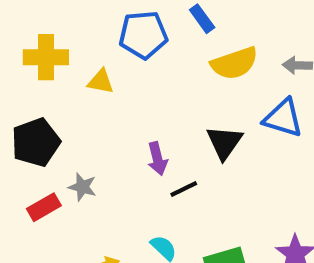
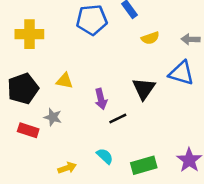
yellow semicircle: (235, 63) -> (150, 38), size x0.6
yellow triangle: (101, 81) -> (65, 81), moved
red rectangle: (44, 207) -> (28, 130), turned 48

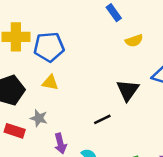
blue pentagon: (92, 20) -> (49, 47), moved
purple arrow: (101, 99) -> (60, 144), moved

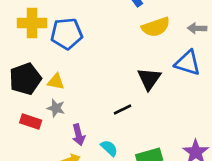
yellow semicircle: (134, 41) -> (156, 27), size x1.5
yellow triangle: (50, 83) -> (56, 82), moved

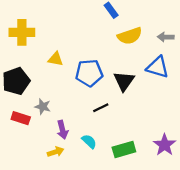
blue pentagon: (67, 34) -> (89, 73), moved
yellow triangle: (56, 82) -> (56, 59), moved

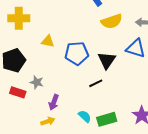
black line: (101, 108) -> (96, 83), moved
purple arrow: (62, 130) -> (54, 102), turned 35
cyan semicircle: (89, 141) -> (85, 116), moved

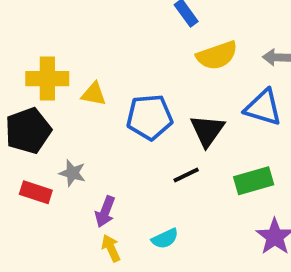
yellow cross: (19, 18) -> (47, 79), moved
cyan semicircle: (85, 116) -> (165, 239), turned 112
green rectangle: (107, 119) -> (254, 181), moved
yellow arrow: (48, 121) -> (111, 248), moved, turned -96

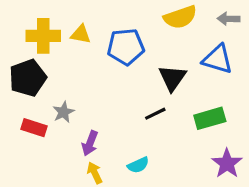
yellow triangle: (94, 94) -> (81, 34), moved
blue pentagon: (150, 117) -> (126, 47), moved
gray star: (72, 173) -> (64, 112), turned 30

